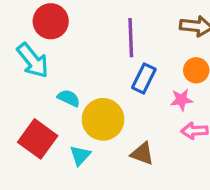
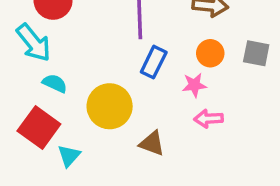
cyan semicircle: (69, 98) -> (55, 83), moved
cyan triangle: (80, 155) -> (69, 156), moved

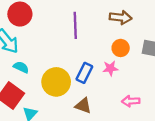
blue rectangle: (154, 62) -> (84, 73), moved
pink arrow: (208, 119) -> (131, 101), moved

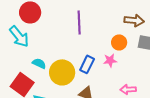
brown arrow: (121, 17) -> (134, 20), moved
cyan semicircle: (21, 67) -> (39, 63), moved

